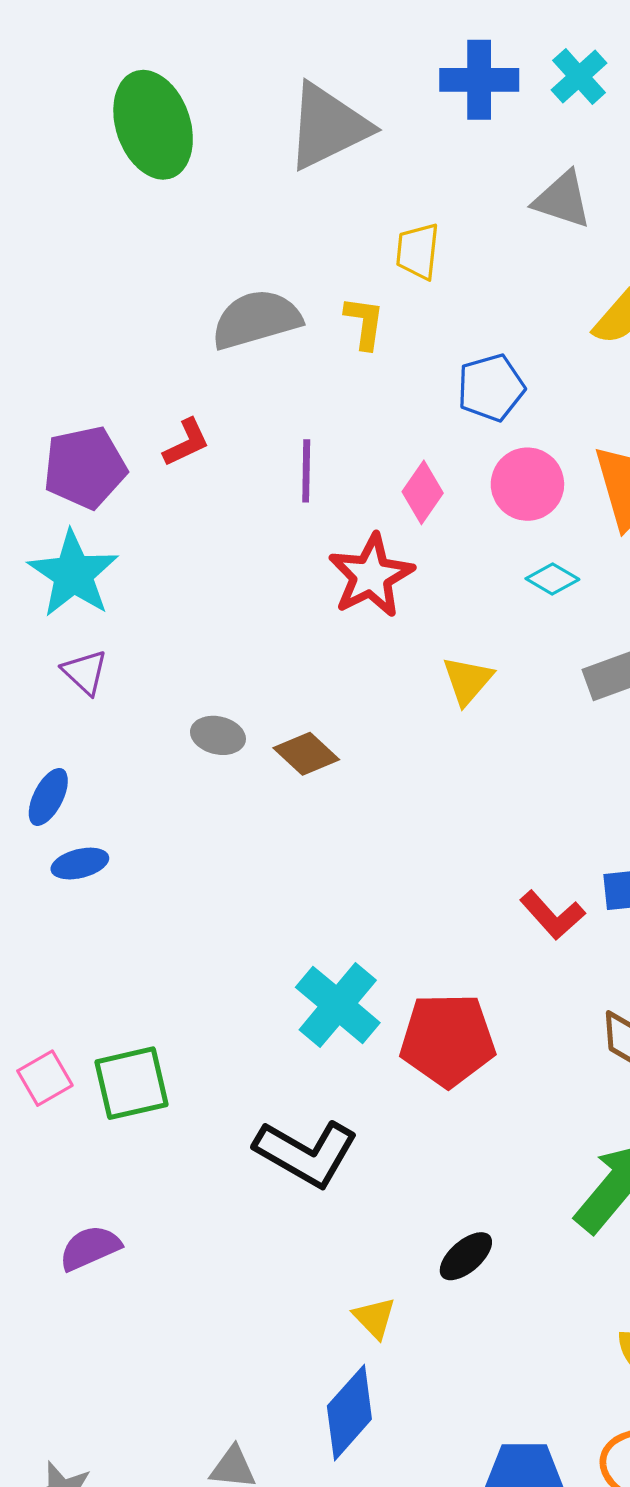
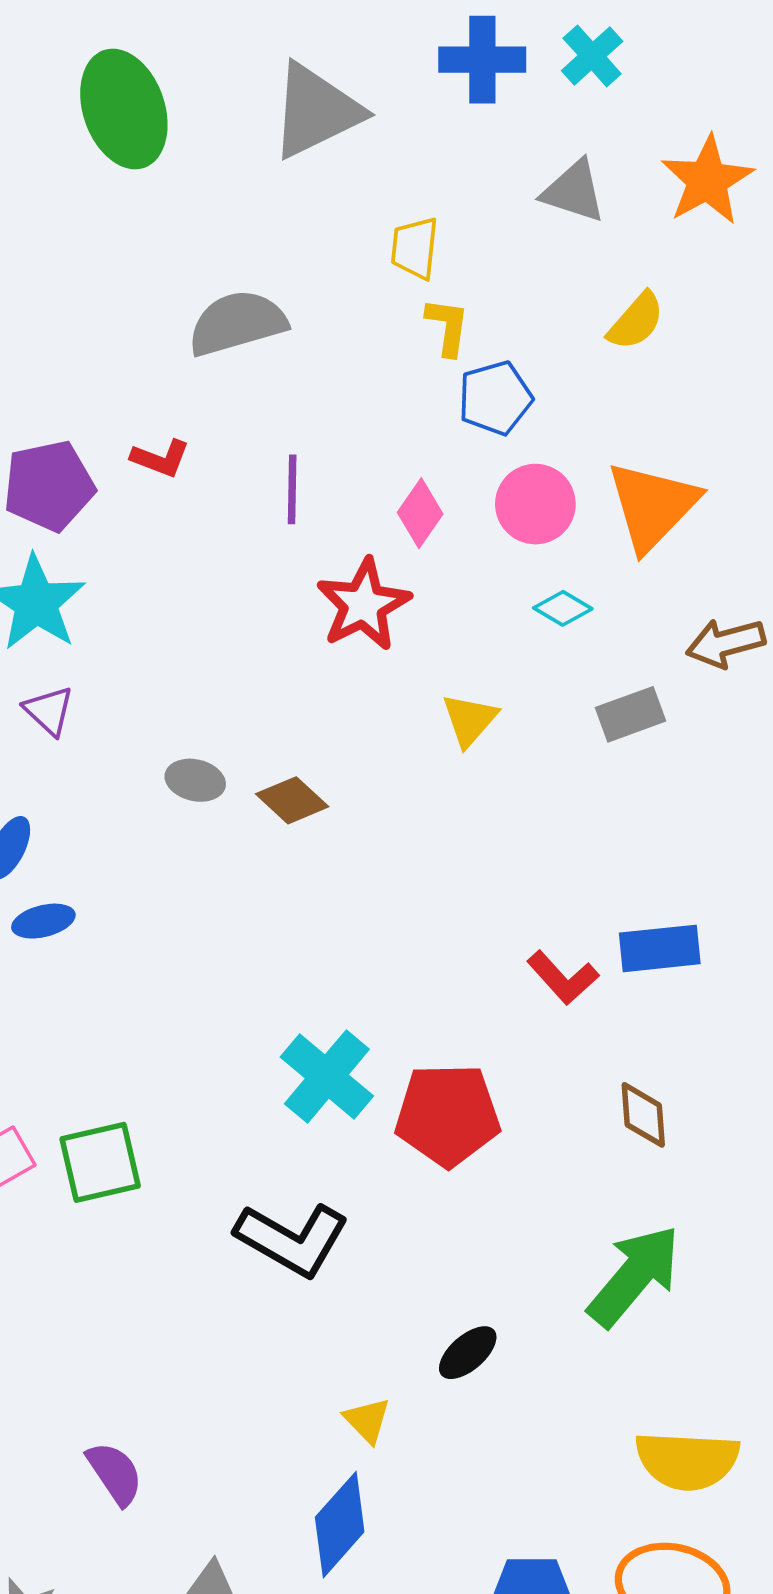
yellow L-shape: (364, 323) -> (448, 327), moved
red L-shape: (186, 443) -> (160, 458), turned 46
purple semicircle: (90, 1248) -> (115, 1473), moved, turned 80

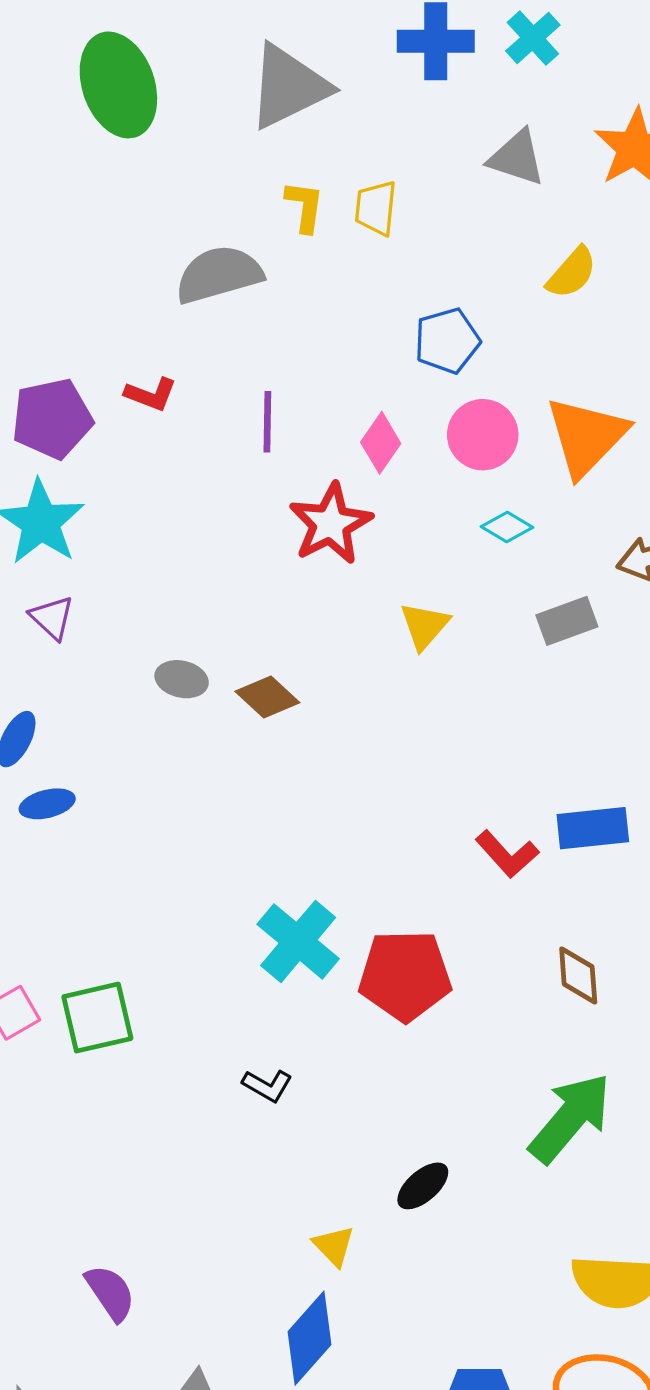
yellow L-shape: (448, 327) -> (305, 206), moved
black L-shape: (292, 1239) -> (267, 1086), size x0.5

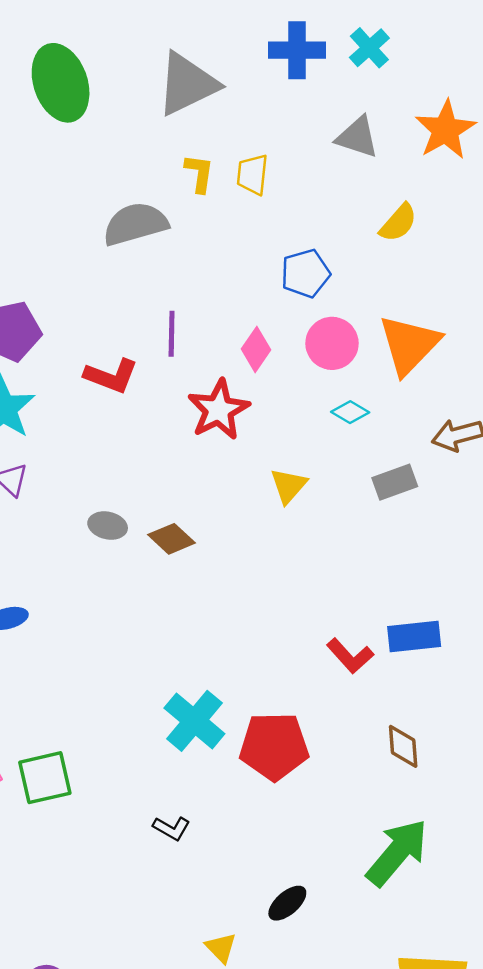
red L-shape: (151, 394) -> (111, 376), moved, size x1.4

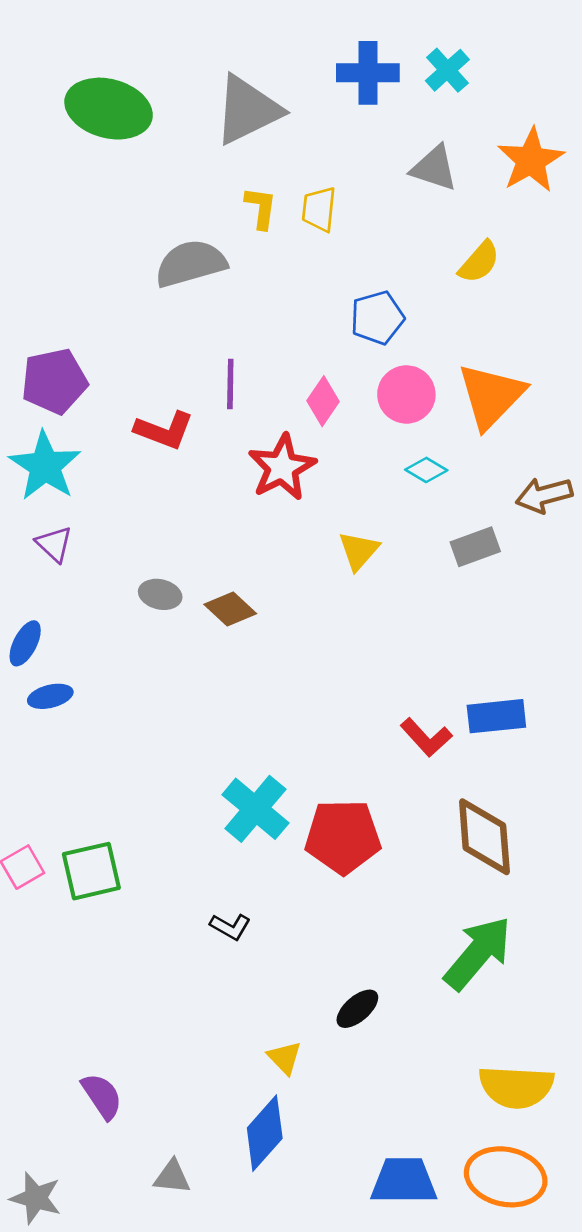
green ellipse: (61, 83) -> (109, 109), turned -56
brown diamond: (403, 746) -> (484, 837), size x1.6

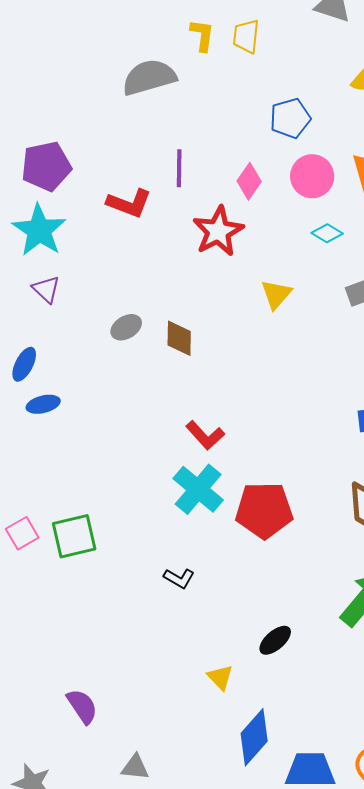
gray ellipse: (160, 594) -> (126, 327), turned -44
brown diamond: (230, 609) -> (179, 338), turned 48
red L-shape: (426, 737) -> (205, 435), moved
blue diamond: (265, 1133) -> (254, 737), moved

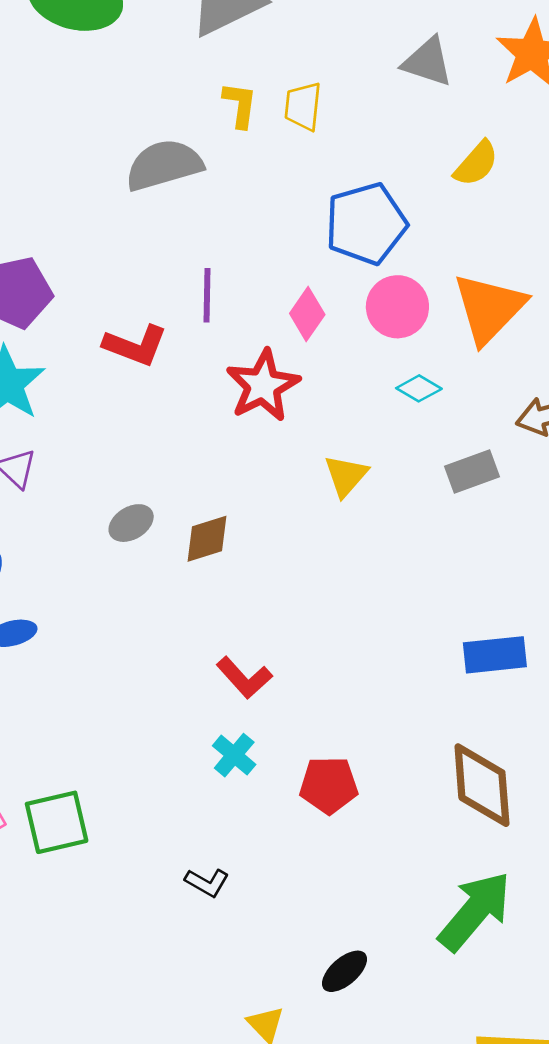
blue pentagon: (290, 118) -> (366, 224), size x1.4
brown diamond: (179, 338) -> (207, 539), turned 72
cyan cross: (198, 489) -> (234, 755), size x0.6
red pentagon: (264, 510) -> (329, 785), size x0.7

